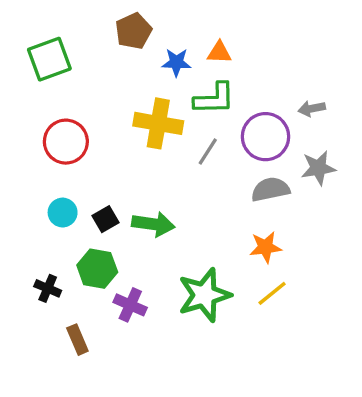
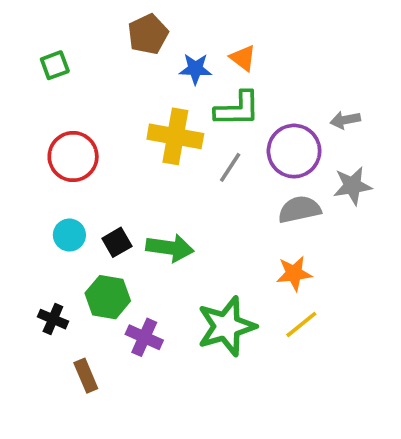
orange triangle: (219, 53) -> (243, 58), turned 35
green square: (49, 59) -> (55, 65), size x0.6

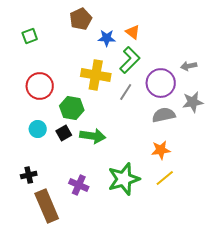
green L-shape: (237, 109) -> (130, 60), turned -44
green hexagon: (108, 297) -> (72, 108), moved
black cross: (53, 319) -> (29, 175), turned -35
brown rectangle: (86, 376) -> (47, 206), size x1.8

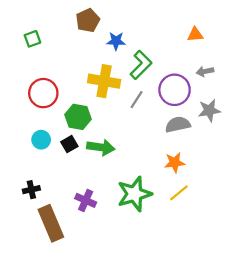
orange triangle: (133, 32) -> (195, 35), moved, turned -42

